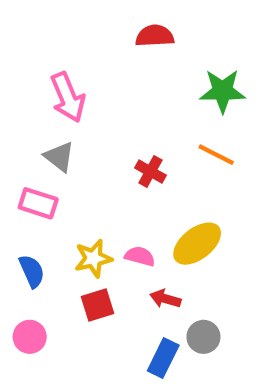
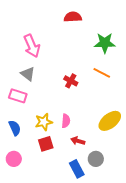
yellow ellipse: (197, 244) -> (110, 121), moved
pink semicircle: (140, 256) -> (66, 121), turned 80
blue rectangle: (163, 358) -> (77, 169), turned -54

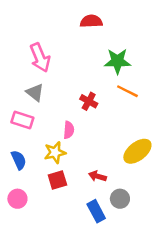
green star: (105, 43) -> (117, 61), moved
pink semicircle: (66, 121) -> (69, 130), moved

